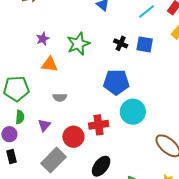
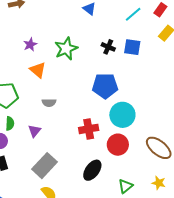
orange triangle: (50, 64) -> (38, 70), turned 36
red circle: (73, 137) -> (118, 145), moved

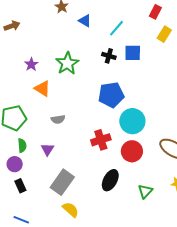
cyan line: (133, 14) -> (117, 28), moved

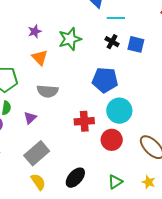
cyan line: (117, 28) -> (116, 18), moved, turned 36
gray semicircle: (58, 119) -> (47, 91), size x1.5
black ellipse: (110, 180) -> (75, 178), moved

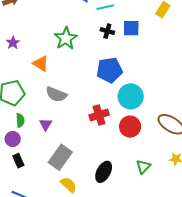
purple star: (35, 31) -> (13, 43), moved
gray semicircle: (47, 91) -> (56, 94), turned 30

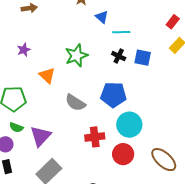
gray semicircle: (56, 94) -> (75, 103), moved
green semicircle: (20, 120) -> (16, 127), turned 104
purple triangle: (46, 124) -> (41, 136), size x1.6

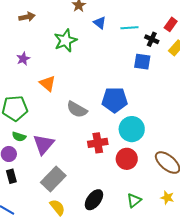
cyan line: (121, 32) -> (129, 28), moved
green star: (76, 56) -> (65, 40), moved
black cross: (119, 56) -> (152, 39), moved

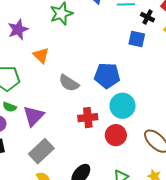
purple star: (23, 59) -> (18, 29), size x1.5

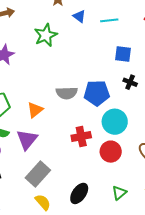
black cross: (147, 17) -> (130, 82), moved
orange triangle: (41, 55) -> (35, 110), moved, turned 42
gray semicircle: (69, 83) -> (67, 93), moved, turned -30

